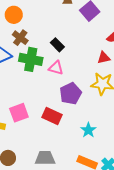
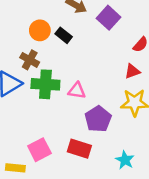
orange circle: (14, 15) -> (40, 30), moved
black rectangle: (57, 45) -> (64, 35), moved

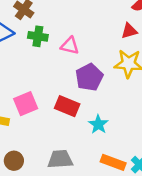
green cross: (45, 84) -> (38, 36), size x0.7
cyan star: (125, 160) -> (98, 124), moved

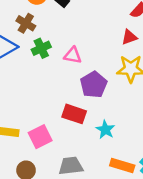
green cross: (38, 36) -> (41, 48), turned -30
pink square: (26, 104) -> (40, 137), moved

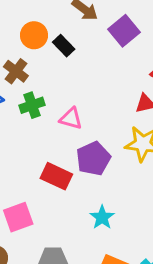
red rectangle: (74, 114) -> (56, 176), moved

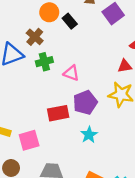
red rectangle: (56, 176) -> (58, 113), turned -40
cyan star: (102, 217) -> (89, 135), moved

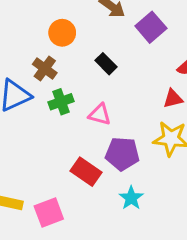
black rectangle: (70, 21) -> (106, 64), moved
purple pentagon: (85, 103) -> (122, 154), turned 30
red rectangle: (58, 113) -> (86, 172), turned 50

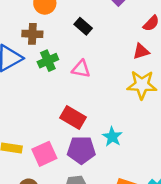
brown cross: (45, 69) -> (32, 34), turned -30
purple pentagon: (122, 154) -> (81, 150), moved

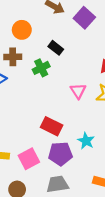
green cross: (48, 61) -> (41, 68), moved
pink triangle: (81, 69) -> (78, 91), moved, turned 49

